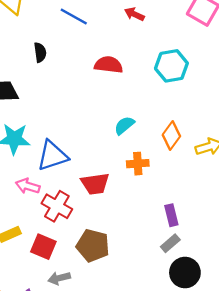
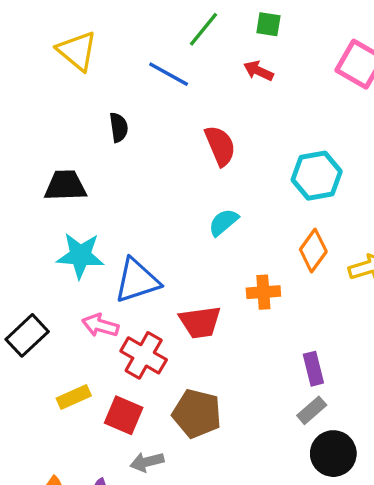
red semicircle: (109, 65) -> (220, 146), turned 60
cyan hexagon: (171, 66) -> (317, 176), moved
cyan semicircle: (124, 125) -> (223, 222), moved

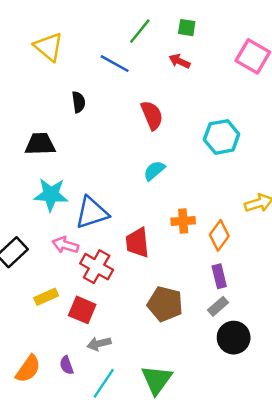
orange diamond: (313, 251) -> (219, 235), moved
red trapezoid: (200, 322) -> (137, 243), turned 92
brown pentagon: (197, 414) -> (165, 304), moved

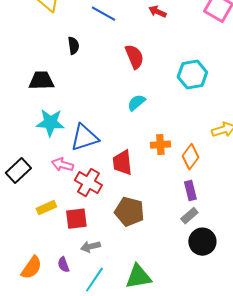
brown pentagon: (165, 304) -> (129, 212), moved
red square: (82, 310) -> (76, 219), turned -30
green triangle: (157, 380) -> (138, 277), turned 44

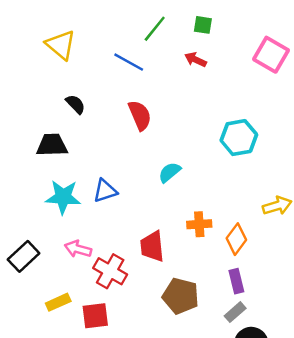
black semicircle: (73, 46) -> (75, 104), moved, turned -36
red semicircle: (134, 57) -> (140, 115), moved
blue triangle: (84, 138) -> (105, 191), moved, size x0.7
brown pentagon: (129, 212) -> (181, 296), moved

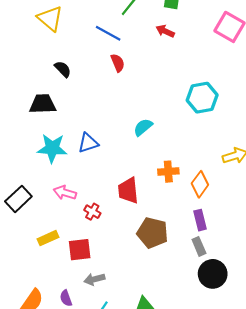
red semicircle: (140, 115) -> (118, 63), moved, size x0.7
red cross: (110, 271) -> (92, 212), size x0.6
gray rectangle: (235, 312) -> (199, 246), turned -72

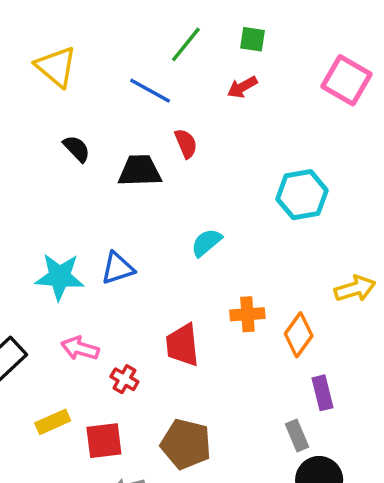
red arrow: (165, 31) -> (242, 87), turned -54
red semicircle: (118, 63) -> (186, 143), moved
black trapezoid: (43, 104) -> (140, 171), moved
purple rectangle: (200, 220) -> (323, 393), moved
brown pentagon: (152, 233) -> (186, 444), moved

